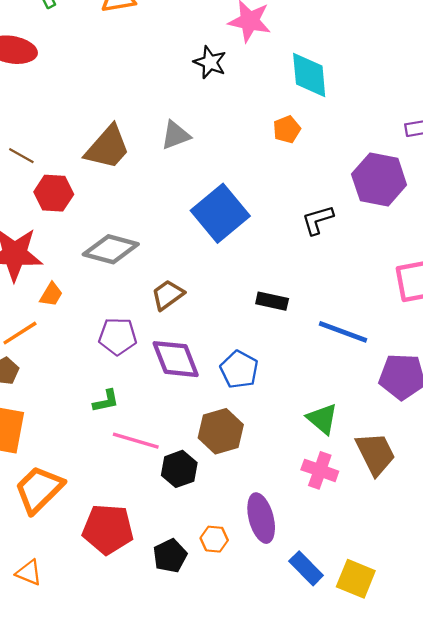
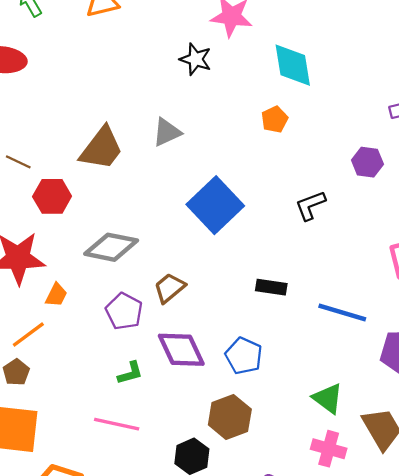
purple hexagon: (379, 180) -> (367, 162), size x0.6
purple pentagon: (118, 336) -> (124, 311), moved, turned 30
green L-shape: (106, 401) -> (130, 373), moved
pink line: (136, 441) -> (117, 424), moved

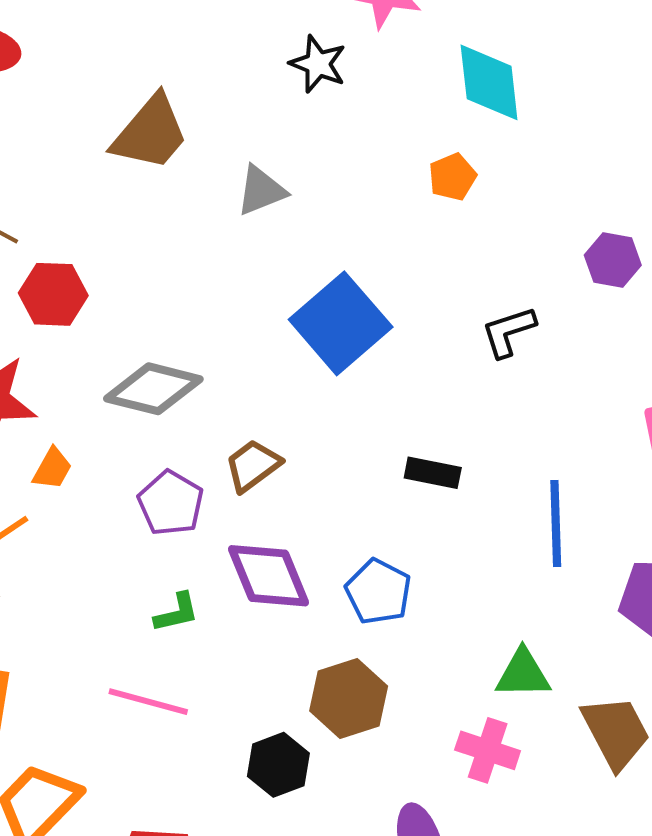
brown trapezoid: (101, 148) -> (150, 133), moved
blue line: (342, 313) -> (556, 523), turned 69
green triangle: (328, 398) -> (523, 674), turned -40
pink cross: (329, 449) -> (488, 750), moved

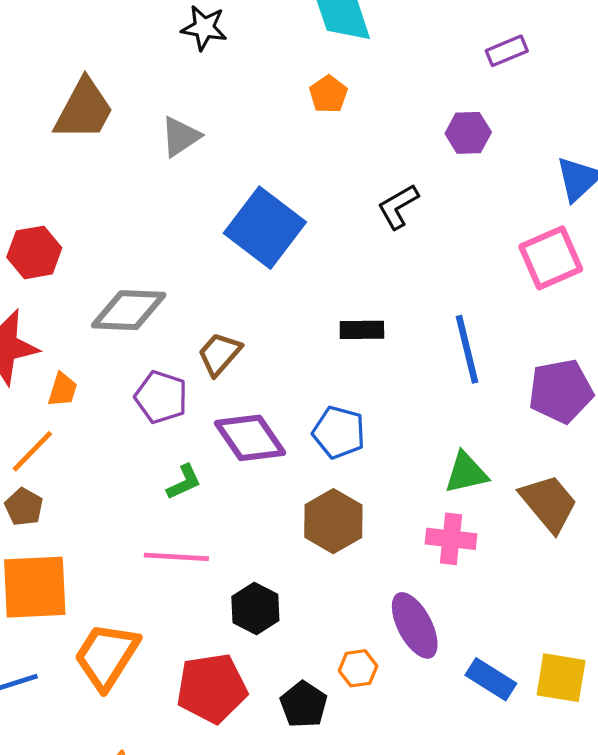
black hexagon: (278, 765) -> (255, 609), moved

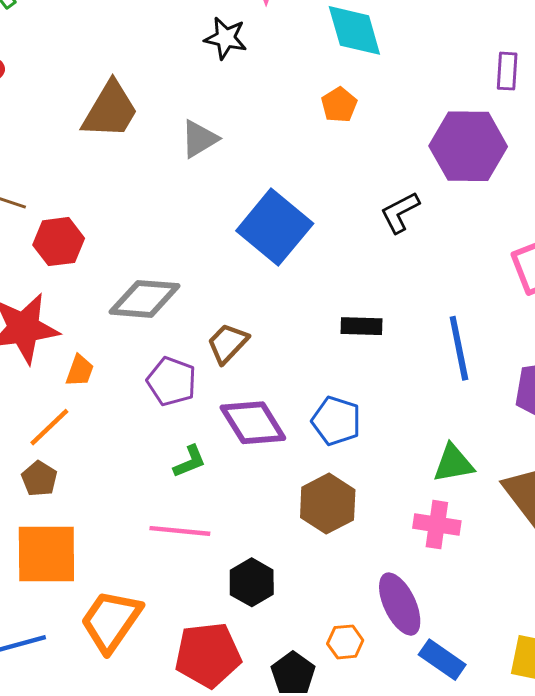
purple rectangle: (507, 51) -> (507, 71), turned -66
purple hexagon: (468, 133) -> (468, 146), size x1.8
blue rectangle: (491, 679) -> (442, 660), moved

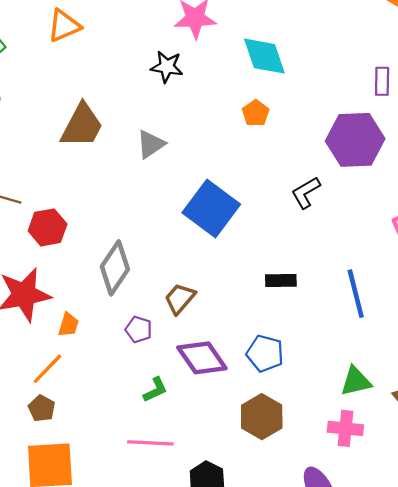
gray diamond: (144, 299) -> (115, 268), turned -58
purple pentagon: (172, 381) -> (139, 329), size x0.7

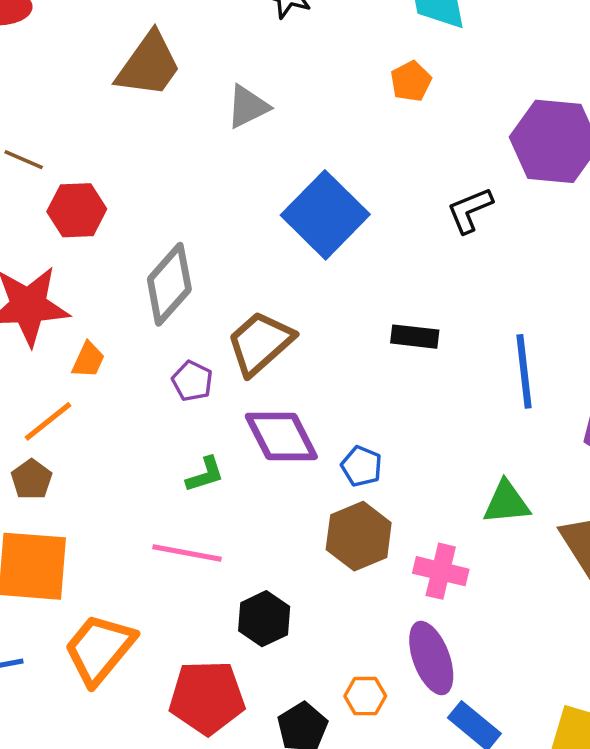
brown trapezoid: (180, 298) -> (260, 343), size x1.4
blue pentagon: (265, 353) -> (361, 466), moved, size x0.7
pink cross: (345, 428) -> (441, 571), moved

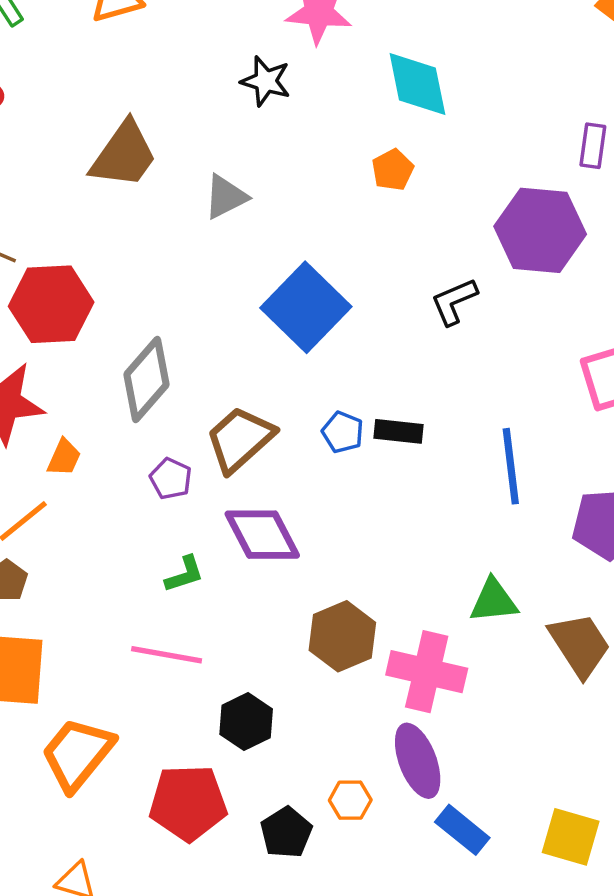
red hexagon: (77, 210) -> (51, 304), size x1.4
blue pentagon: (361, 466) -> (343, 432), moved
pink cross: (441, 571) -> (427, 672), size x1.4

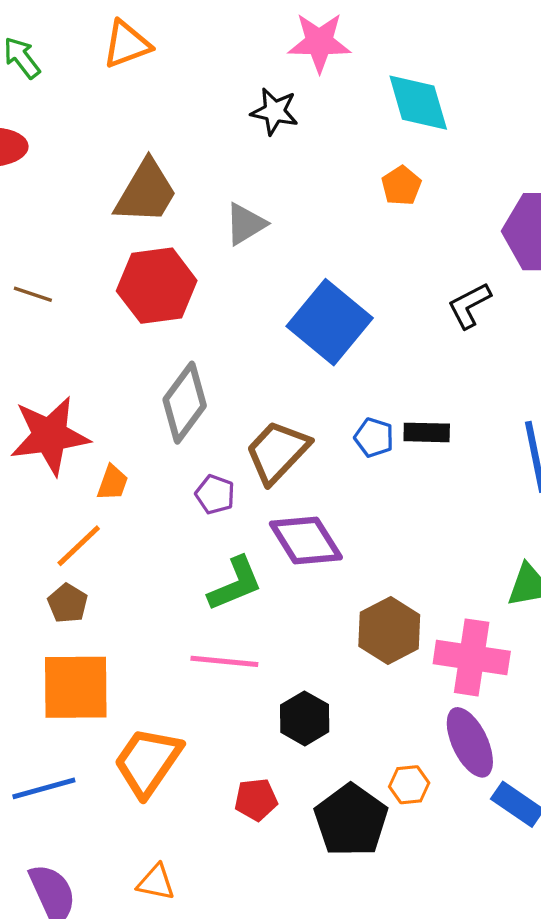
red hexagon: (51, 304) -> (157, 286), moved
green L-shape: (184, 574) -> (235, 584), size x1.5
red pentagon: (188, 803) -> (256, 800), size x0.6
black pentagon: (286, 833) -> (351, 820), size x1.5

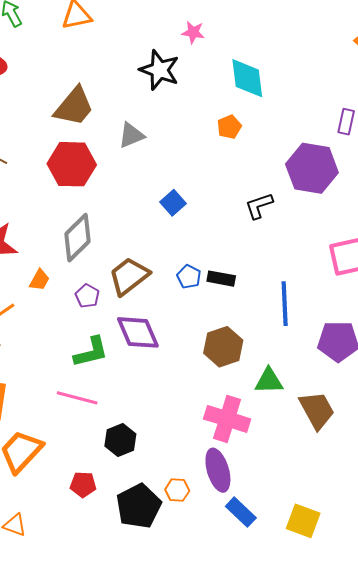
pink star: (319, 42) -> (193, 32), size x0.6
black star: (275, 111) -> (160, 70), size x1.4
blue square: (330, 322) -> (173, 203), size x0.5
orange trapezoid: (113, 483) -> (39, 280), moved
brown hexagon: (389, 630) -> (223, 347), moved

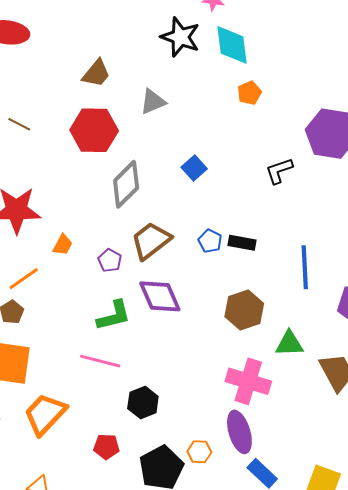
cyan diamond: (247, 78) -> (232, 45), moved
brown trapezoid: (74, 106) -> (96, 73), size x0.7
gray diamond: (77, 238) -> (126, 184), moved

